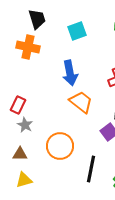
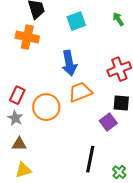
orange trapezoid: (81, 102) -> (80, 92), turned -60
gray star: (25, 125) -> (15, 118), moved
orange circle: (60, 146) -> (46, 107), moved

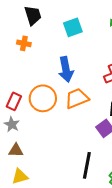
orange cross: (27, 37) -> (24, 43), size x0.6
orange circle: (46, 107) -> (43, 98), moved

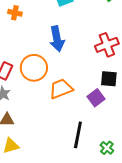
orange trapezoid: (77, 98) -> (61, 89), moved

